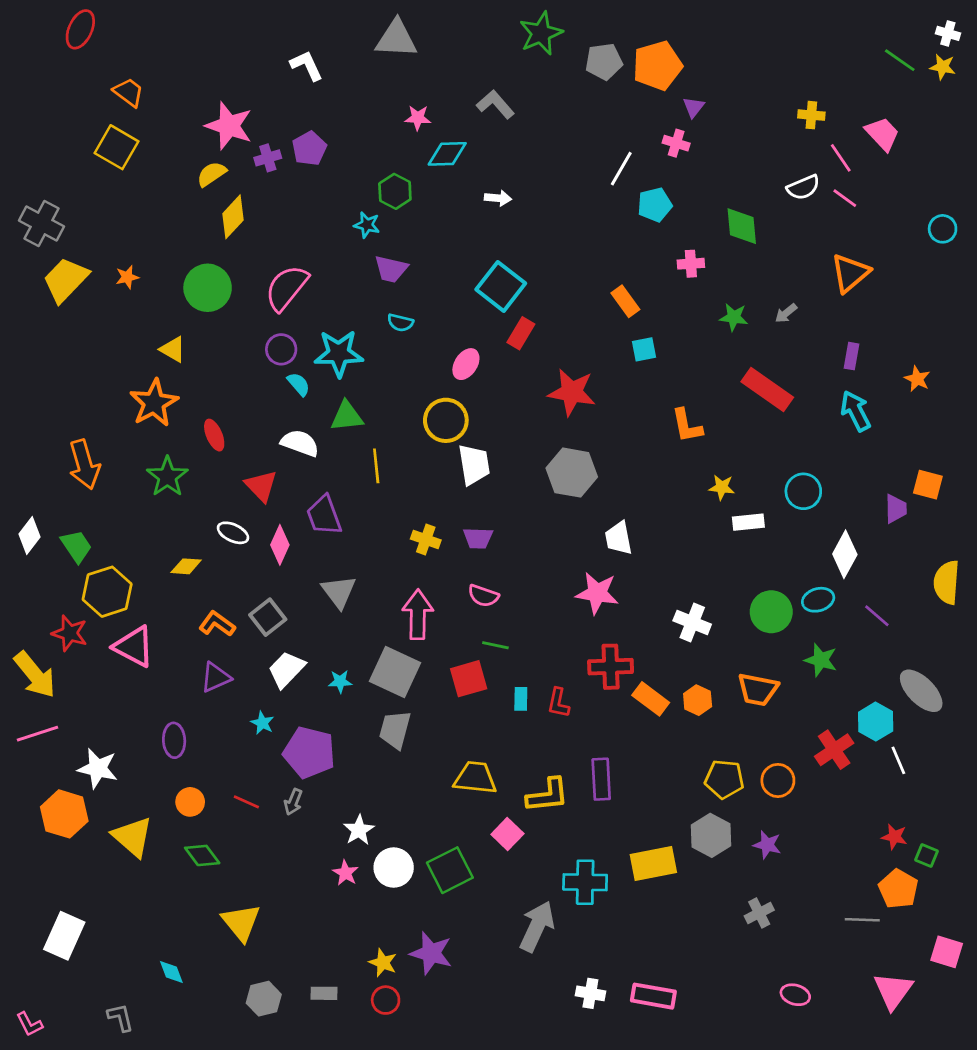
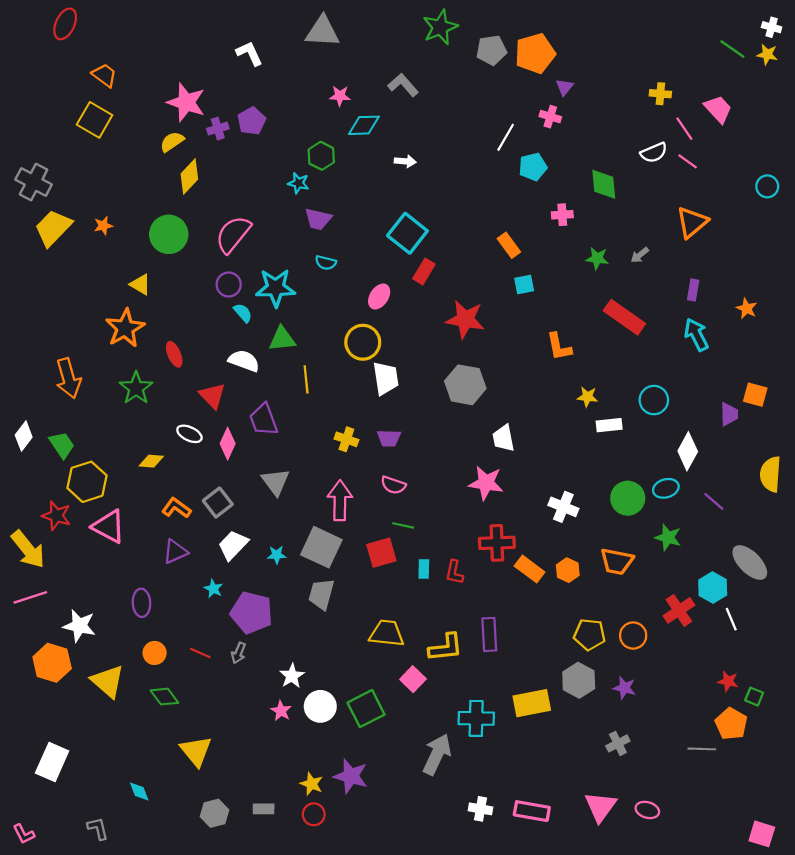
pink square: (947, 952) -> (762, 834), moved
pink triangle: (893, 991) -> (600, 807), moved

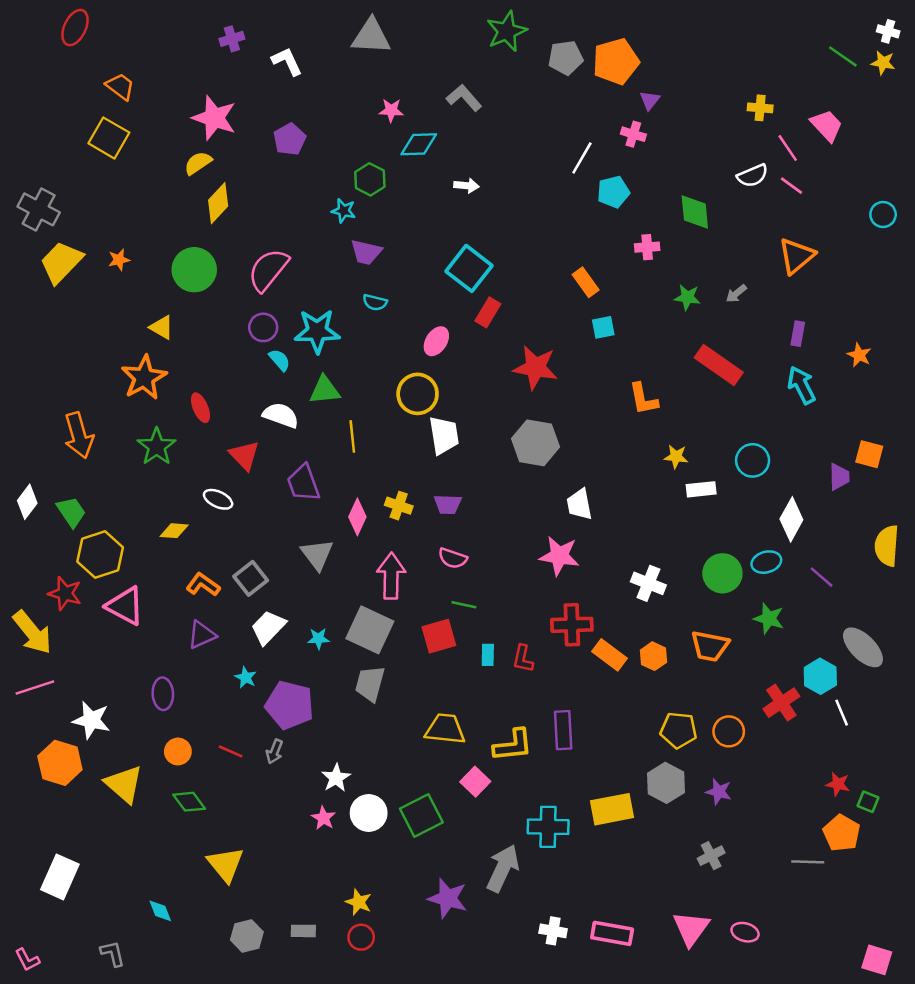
purple cross: (218, 129) -> (232, 39), moved
pink diamond: (228, 444) -> (357, 517), moved
purple star: (351, 776) -> (448, 898), moved

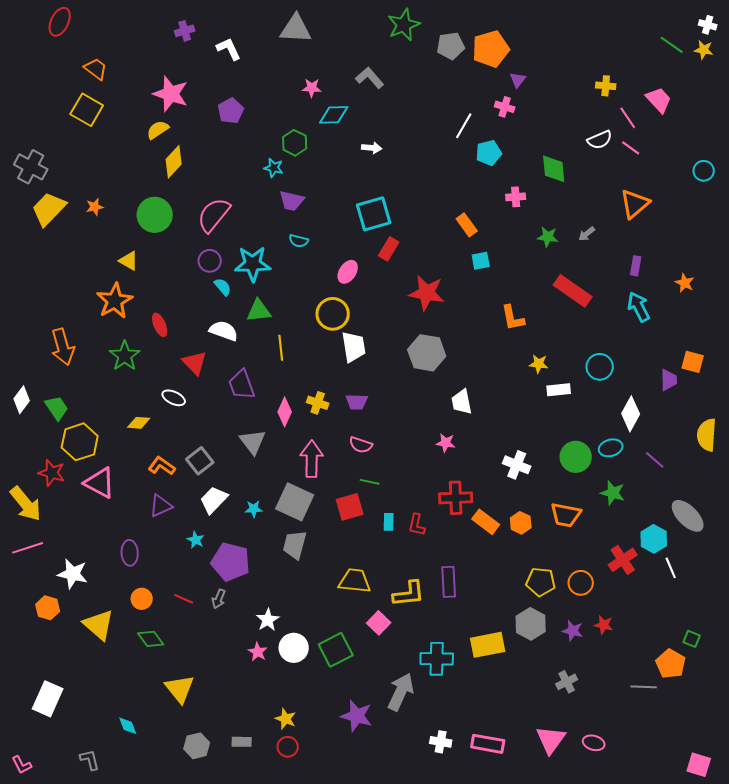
cyan square: (469, 268) -> (374, 214), turned 36
pink star: (559, 556) -> (446, 443), size x0.6
orange hexagon: (60, 763) -> (48, 608), size x0.7
red star: (838, 784) -> (604, 625), moved

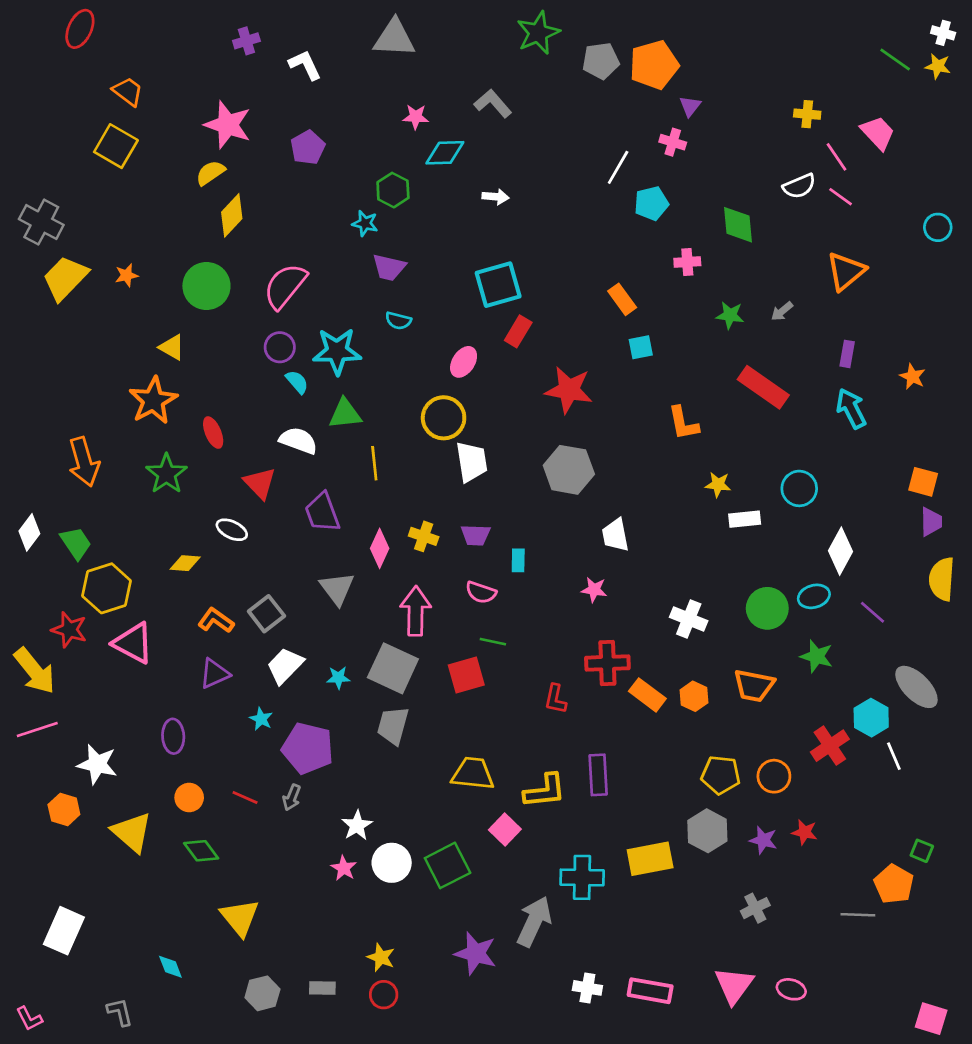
purple trapezoid: (669, 380) -> (931, 522), moved
cyan rectangle: (389, 522) -> (518, 560), moved

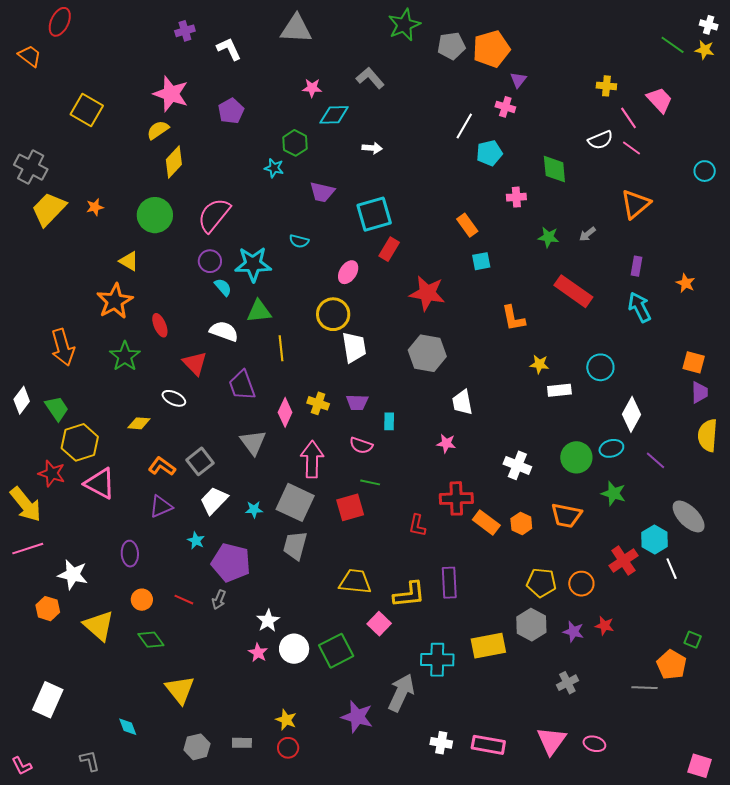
orange trapezoid: (128, 91) -> (30, 56), moved
purple trapezoid: (389, 267) -> (322, 192), moved

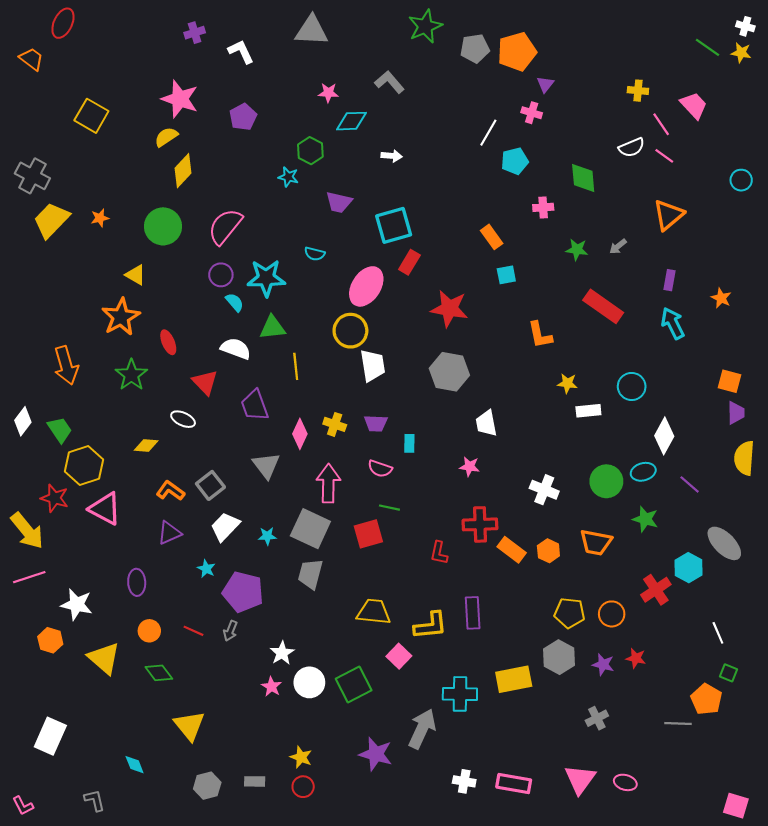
pink ellipse: (348, 272) -> (366, 286), size x1.6
white line: (672, 569) -> (718, 633), moved

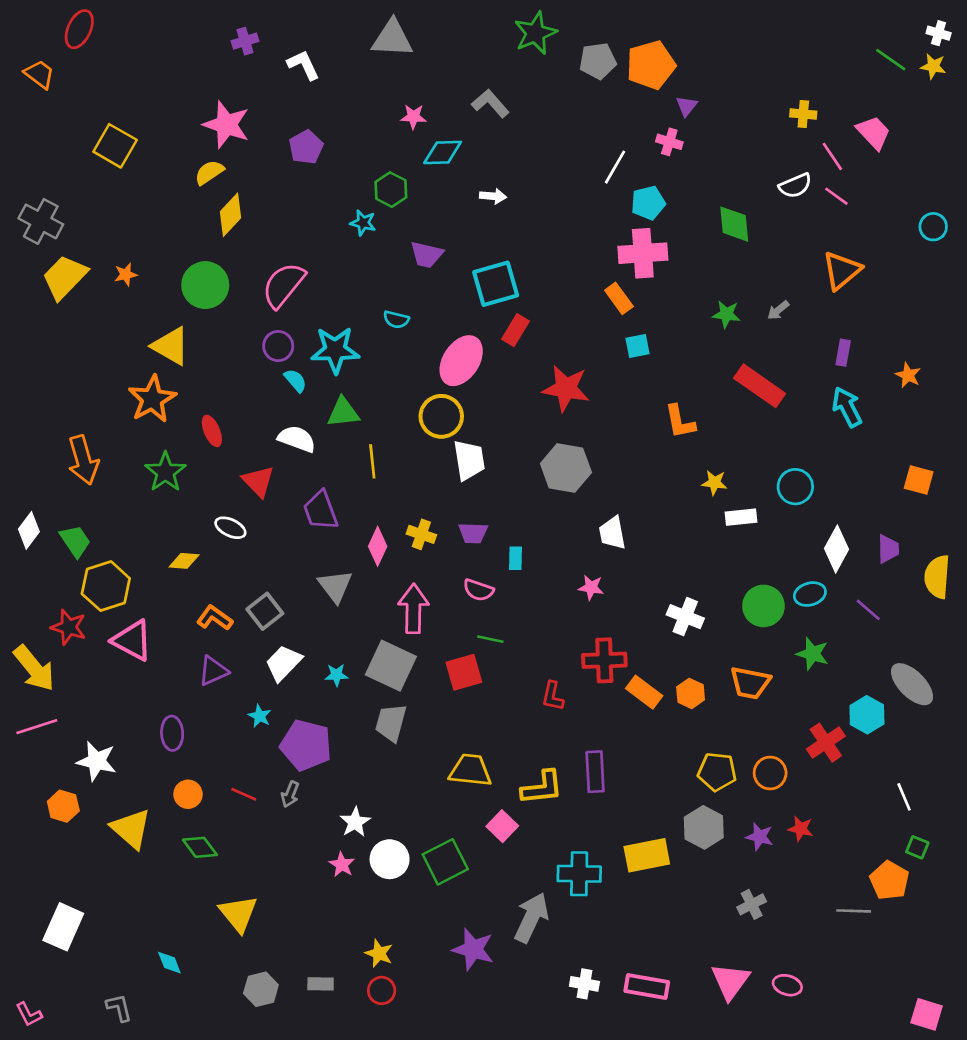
pink cross: (543, 207) -> (643, 253), moved, size x1.8
yellow triangle: (136, 275) -> (171, 346), size x1.5
purple trapezoid: (736, 413) -> (888, 549), moved

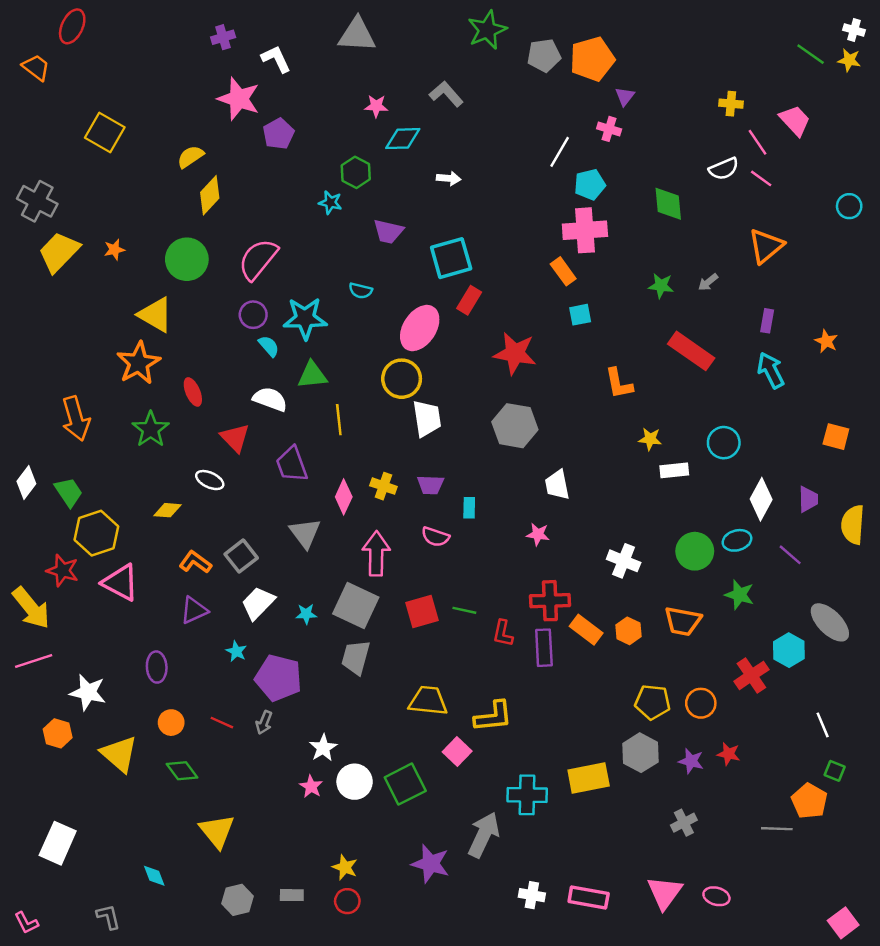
pink star: (226, 125) -> (239, 99), moved
green line: (490, 639) -> (464, 610), moved
purple rectangle: (595, 772) -> (544, 648), moved
pink square: (927, 1014) -> (843, 923), turned 36

